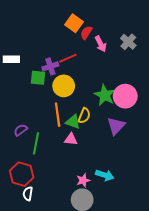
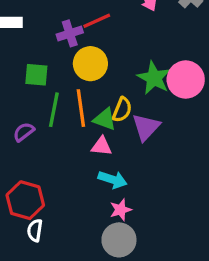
green square: (38, 78) -> (36, 75), moved
purple triangle: (116, 126) -> (146, 127), moved
green line: (36, 143) -> (54, 110), moved
cyan arrow: (105, 175) -> (113, 180), moved

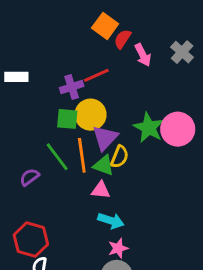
green square: (36, 75) -> (67, 119), moved
green line: (54, 110) -> (57, 157), turned -48
purple triangle: (146, 127) -> (105, 138), moved

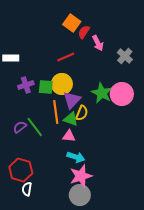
gray cross: (182, 52) -> (125, 56), moved
purple cross: (72, 87) -> (26, 85), moved
green line: (57, 157) -> (35, 127), moved
pink star: (118, 248) -> (81, 176), size x1.6

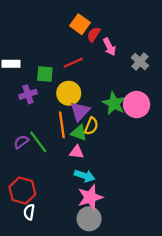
green square: (46, 87) -> (45, 74), moved

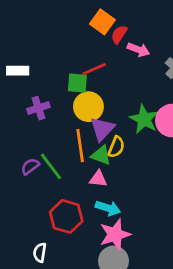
pink arrow: (109, 47) -> (139, 50), turned -42
green square: (45, 74) -> (77, 83), moved
red hexagon: (22, 191) -> (66, 216), moved

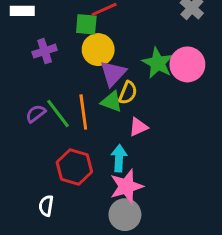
orange line: (80, 146) -> (83, 112), moved
pink triangle: (98, 179) -> (138, 127), moved, turned -30
cyan arrow: (108, 208) -> (119, 158), turned -105

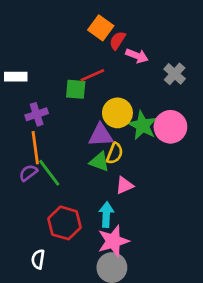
yellow circle: (98, 50) -> (117, 113), moved
purple triangle: (113, 73) -> (101, 135), turned 44
orange line: (83, 112) -> (35, 148), moved

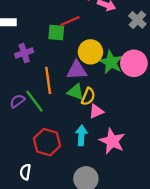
orange line: (35, 148) -> (48, 80), moved
yellow semicircle: (115, 153) -> (88, 96), moved
pink star: (113, 241) -> (112, 141), moved, turned -30

